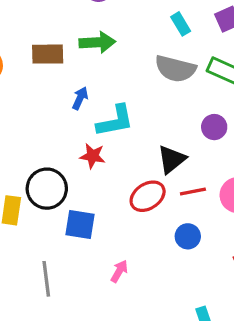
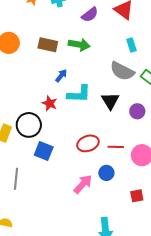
red star: (93, 156) -> (50, 103), moved
black triangle: (172, 159) -> (110, 101), moved, turned -36
pink arrow: (119, 271) -> (83, 184), moved, size x1.5

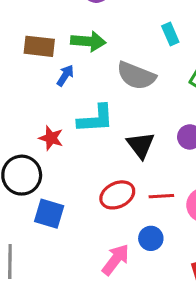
gray semicircle: (122, 71) -> (136, 76), moved
blue arrow: (61, 76) -> (65, 75), moved
black triangle: (110, 101) -> (141, 145), moved

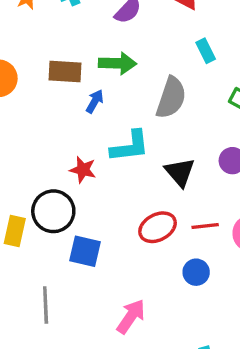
gray semicircle: (136, 76) -> (171, 98), turned -90
pink arrow: (116, 260) -> (131, 316), moved

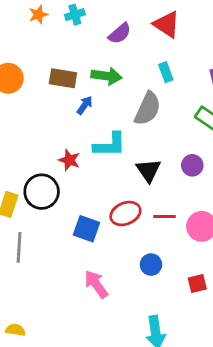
cyan rectangle: (206, 51) -> (166, 72), moved
blue square: (85, 251) -> (86, 229), moved
blue circle: (196, 272) -> (151, 265), moved
gray line: (46, 305) -> (19, 247), moved
pink arrow: (131, 316) -> (96, 284), turned -76

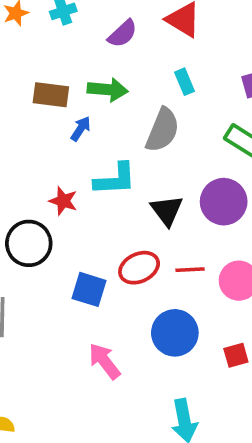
purple circle: (192, 165) -> (224, 202), size x1.6
blue circle: (151, 265) -> (175, 333), size x1.6

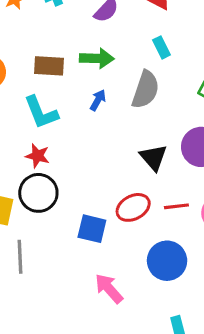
blue arrow: (81, 129) -> (98, 100), moved
cyan L-shape: (115, 179) -> (41, 112), moved, turned 75
red star: (63, 201) -> (37, 156), moved

